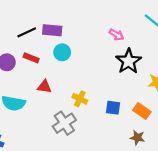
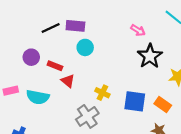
red rectangle: (31, 58) -> (55, 66), moved
red triangle: (44, 87) -> (68, 81), turned 32
blue square: (113, 108) -> (135, 101), size x1.5

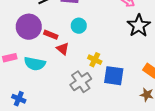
cyan circle: (85, 47) -> (79, 26), moved
purple circle: (31, 57) -> (29, 27), size x1.6
blue square: (135, 101) -> (114, 76), moved

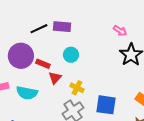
red triangle: (63, 49) -> (55, 78), turned 32
yellow cross: (95, 60) -> (77, 88), moved

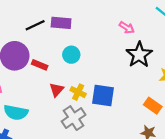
red triangle: (55, 78) -> (57, 90), moved
cyan semicircle: (27, 93) -> (16, 112), moved
blue square: (106, 105) -> (103, 95), moved

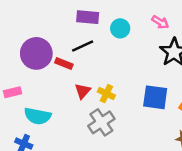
black line: (35, 25) -> (83, 46), moved
cyan circle: (71, 55) -> (120, 28), moved
blue square: (103, 95) -> (155, 97), moved

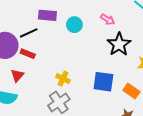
black line: (83, 46) -> (29, 33), moved
red triangle: (83, 91) -> (17, 75), moved

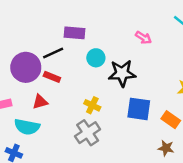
cyan circle: (74, 25) -> (96, 58), moved
black star: (119, 44) -> (122, 73), moved, turned 30
red triangle: (17, 75) -> (40, 102), turned 32

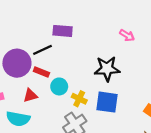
cyan circle: (96, 58) -> (59, 86), moved
blue square: (139, 109) -> (107, 102), moved

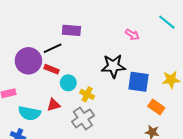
red triangle: (30, 95) -> (54, 105), moved
blue square: (107, 102) -> (139, 82), moved

